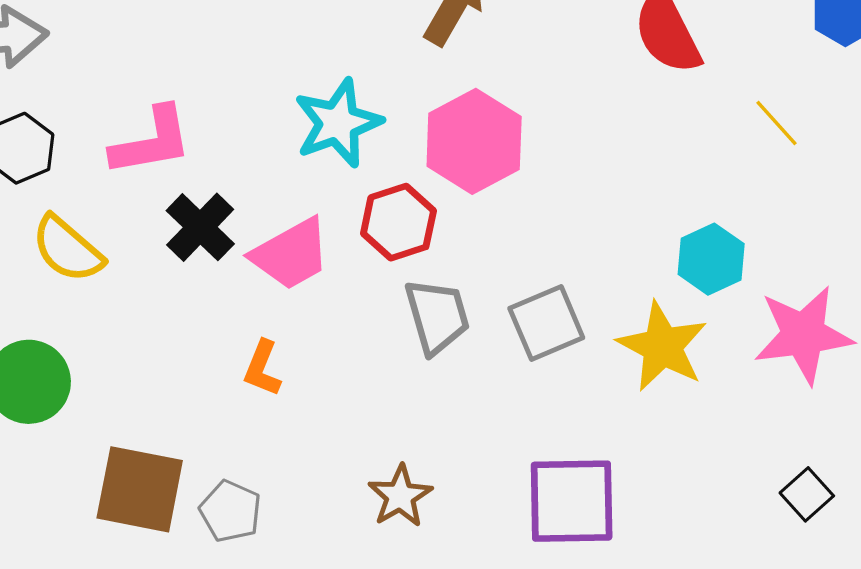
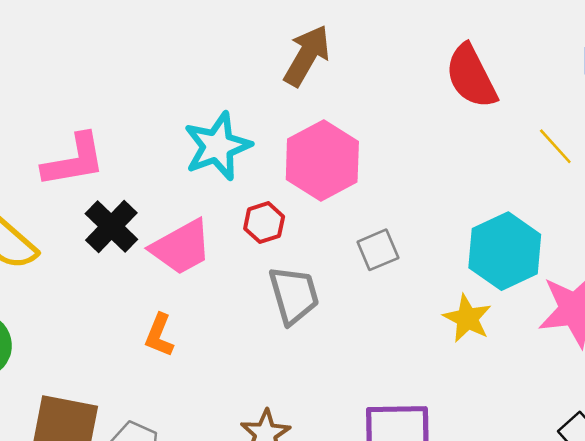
red hexagon: (398, 222) -> (264, 223), size x0.7
cyan hexagon: (711, 259) -> (505, 251), size x1.4
gray square: (546, 323) -> (378, 250), moved, size x0.7
yellow star: (662, 346) -> (467, 318), size x0.7

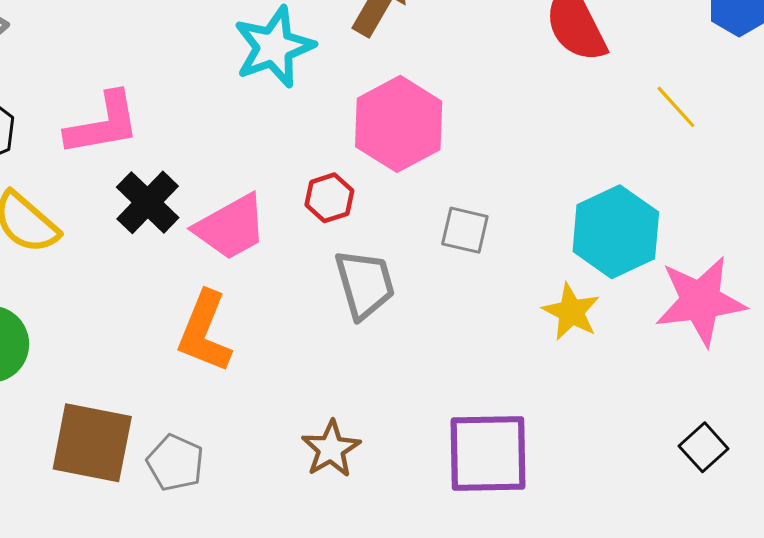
cyan star: (218, 146) -> (274, 47), moved
gray square: (378, 250) -> (465, 230), turned 36
orange L-shape: (159, 335) -> (205, 332), size x1.6

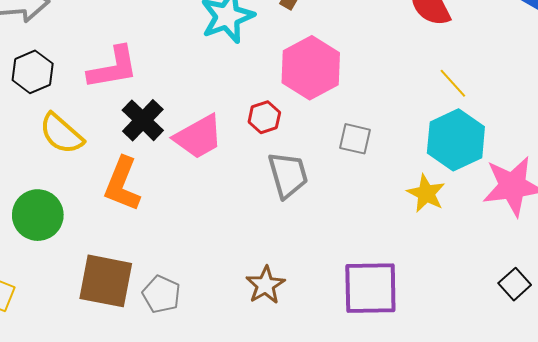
yellow line: (676, 107) -> (453, 83), moved
orange L-shape: (205, 332) -> (122, 184), moved

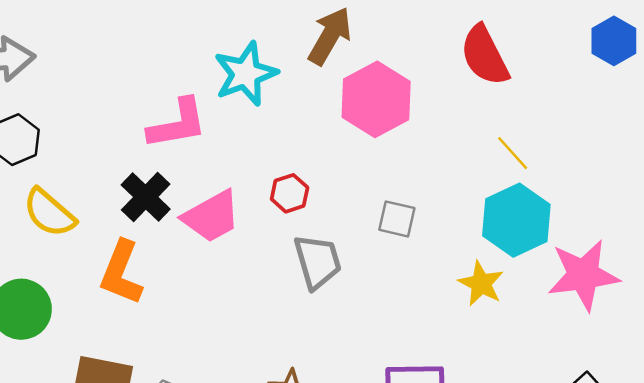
pink L-shape: (113, 68) -> (177, 124), moved
pink hexagon: (311, 68) -> (376, 99), moved

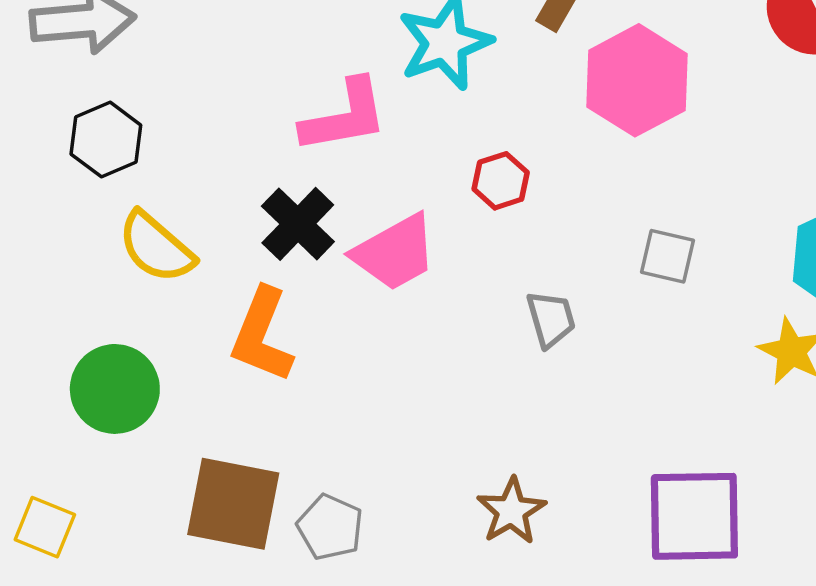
red hexagon: (290, 193) -> (501, 181), moved
gray trapezoid: (318, 262) -> (551, 319), size x0.7

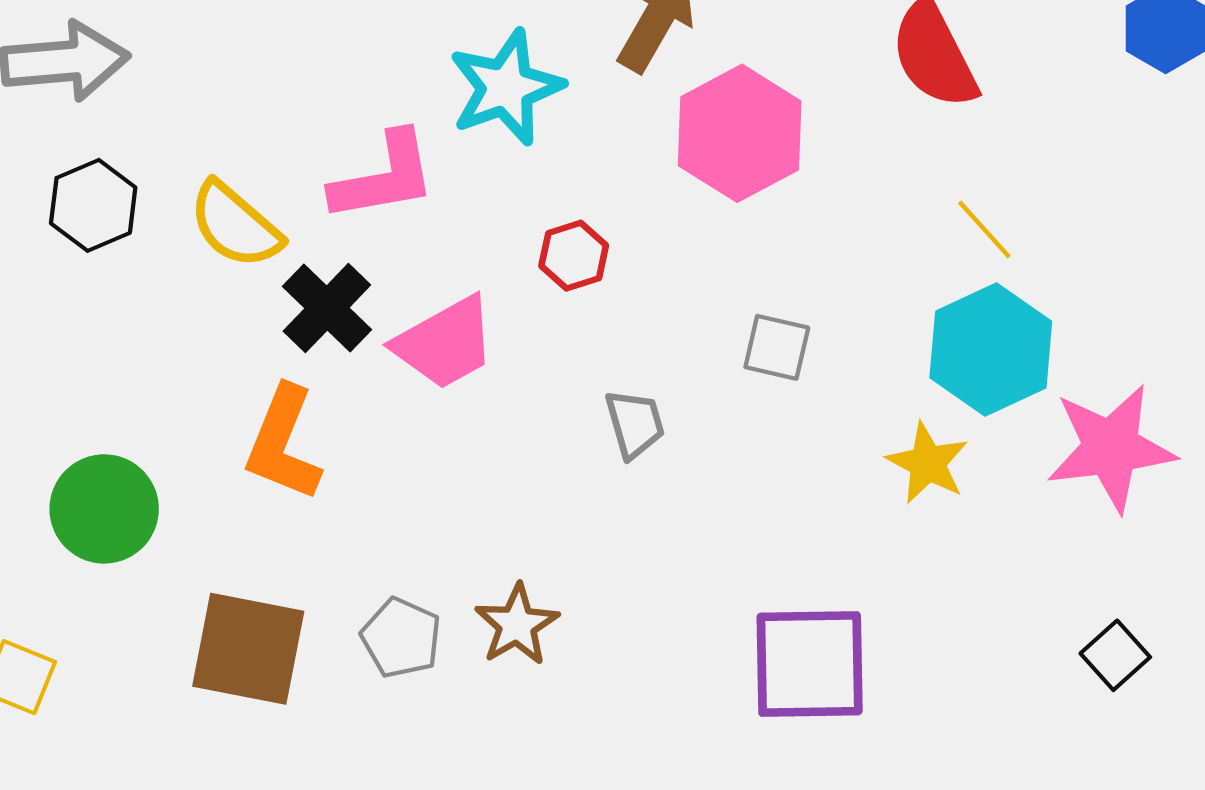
yellow semicircle: (156, 247) -> (235, 225), moved
brown star: (511, 511) -> (517, 625), moved
gray pentagon: (330, 527) -> (401, 638), moved

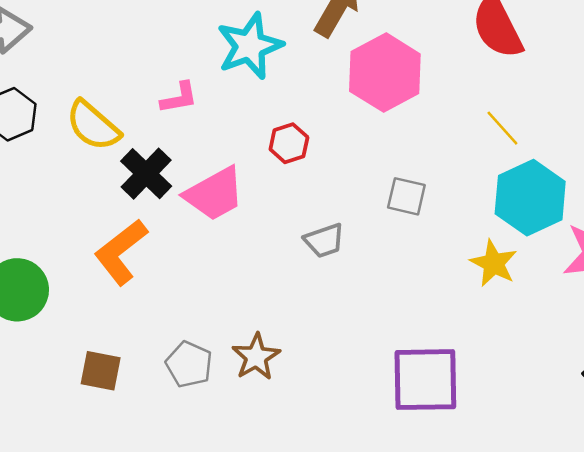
pink L-shape: (384, 177) -> (179, 98), size x0.6
yellow line: (984, 229) -> (502, 128), moved
gray trapezoid: (635, 424) -> (324, 241), turned 87
orange L-shape: (283, 443) -> (121, 252), turned 30
brown square: (248, 649) -> (101, 371), size x0.6

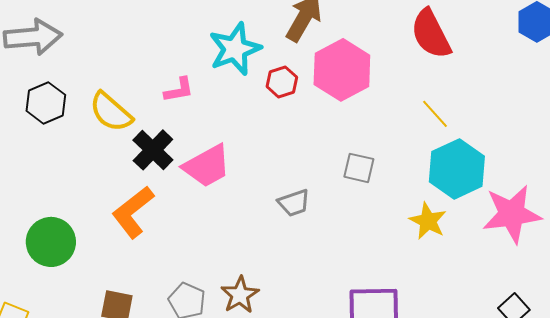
red hexagon: (289, 143) -> (282, 82), moved

